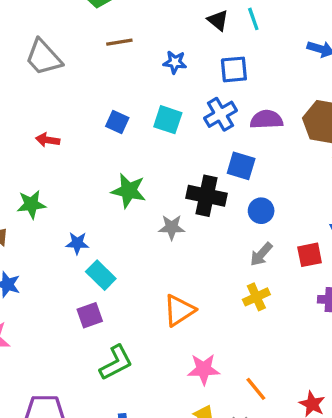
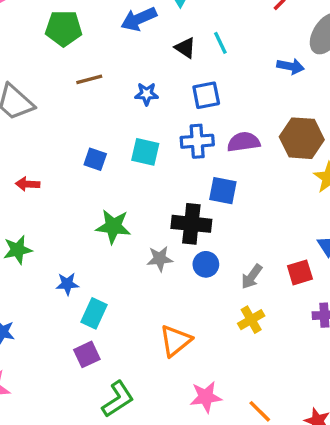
blue cross: (220, 114) -> (197, 141), turned 32
blue circle: (261, 211) -> (206, 264), moved
cyan rectangle: (101, 275) -> (94, 313), turned 76

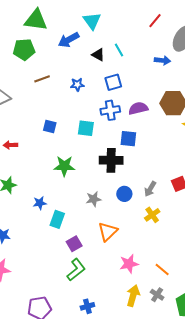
cyan square: (145, 152) -> (86, 128), moved
gray star: (160, 259) -> (94, 199), moved
blue circle: (206, 264) -> (124, 194), moved
purple square: (87, 354) -> (74, 244), moved

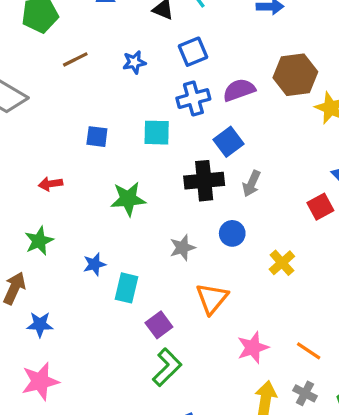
blue square: (128, 139) -> (228, 142), turned -36
red arrow: (10, 145) -> (50, 184), moved
gray arrow: (150, 189) -> (251, 184), moved

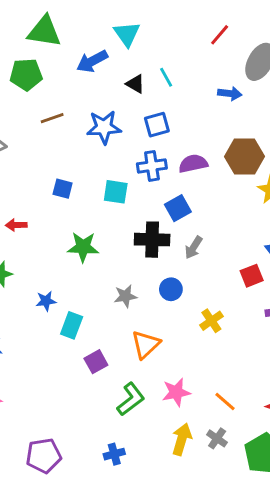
blue star: (134, 62) -> (104, 127), size x1.6
green L-shape: (167, 367) -> (131, 399), moved

